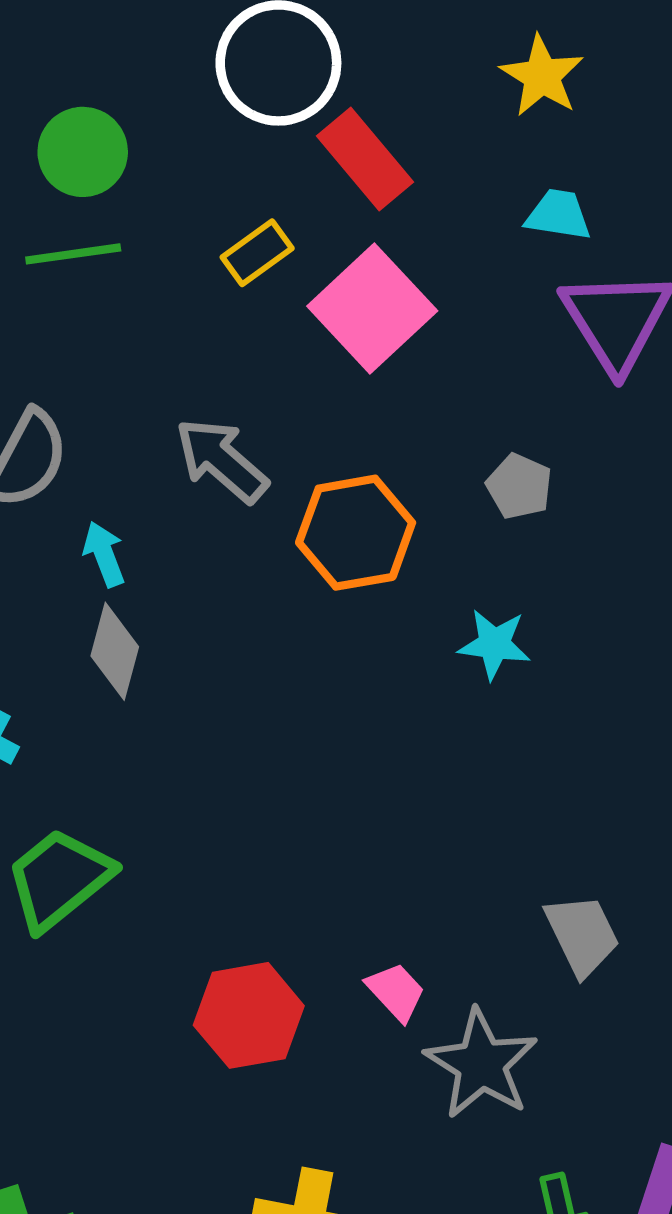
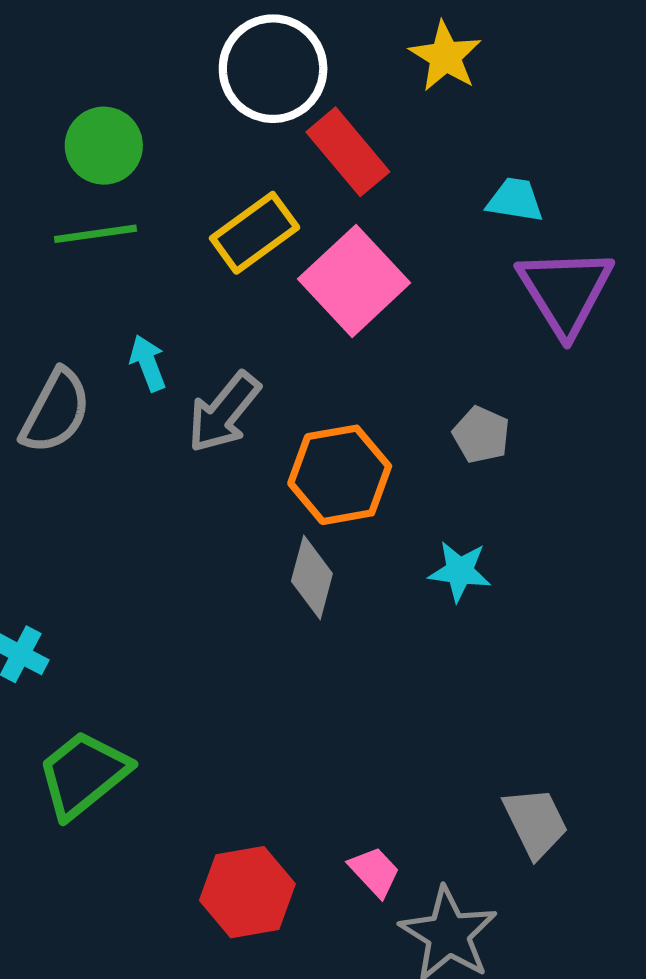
yellow star: (542, 76) -> (445, 56), moved
yellow rectangle: (257, 253) -> (255, 233), size x1.4
gray arrow: (221, 460) -> (224, 412), turned -92
cyan arrow: (104, 554) -> (148, 363), moved
gray diamond: (115, 651) -> (312, 577), moved

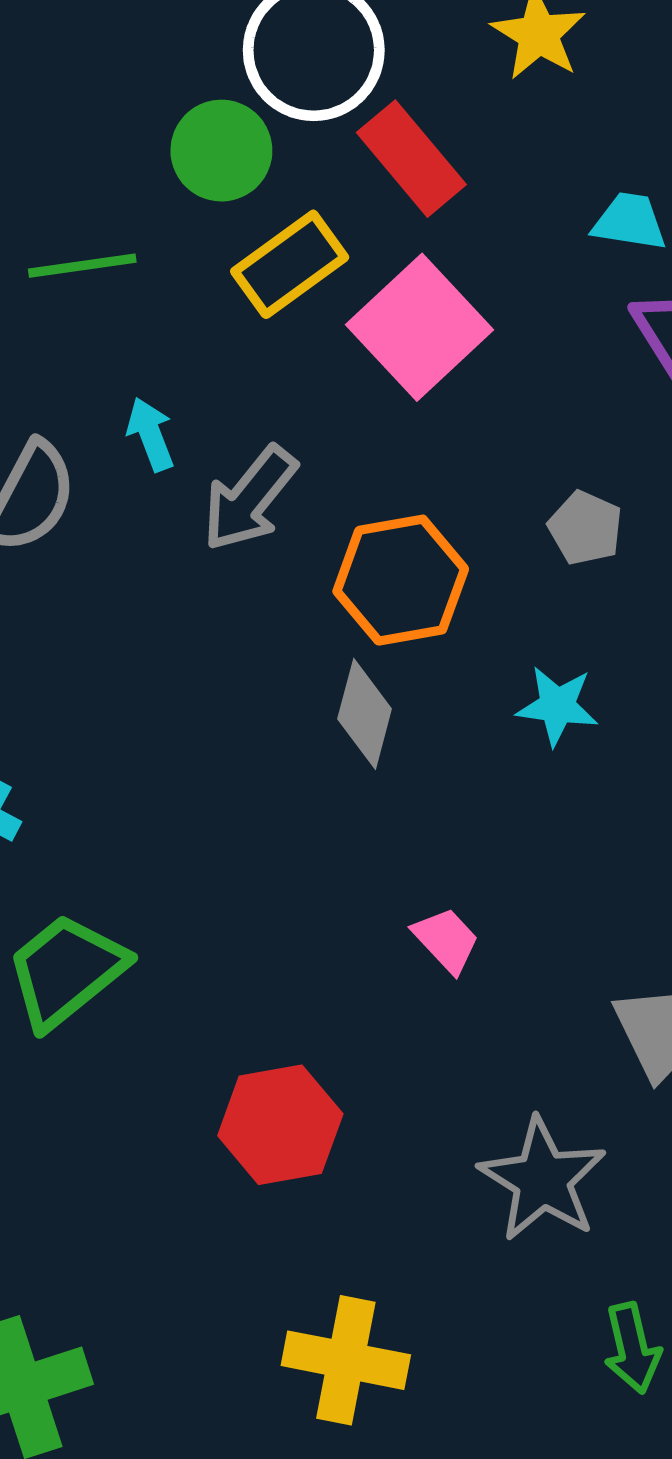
green circle: (104, 146) -> (221, 151), moved
pink trapezoid: (375, 872) -> (446, 940), moved

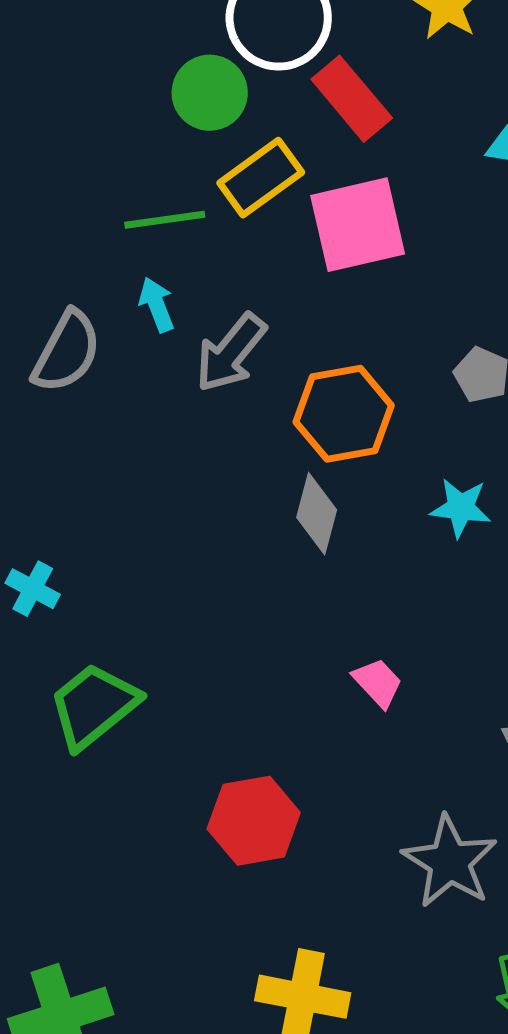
green line: (82, 266) -> (165, 220), moved
pink square: (419, 327) -> (358, 225), turned 30

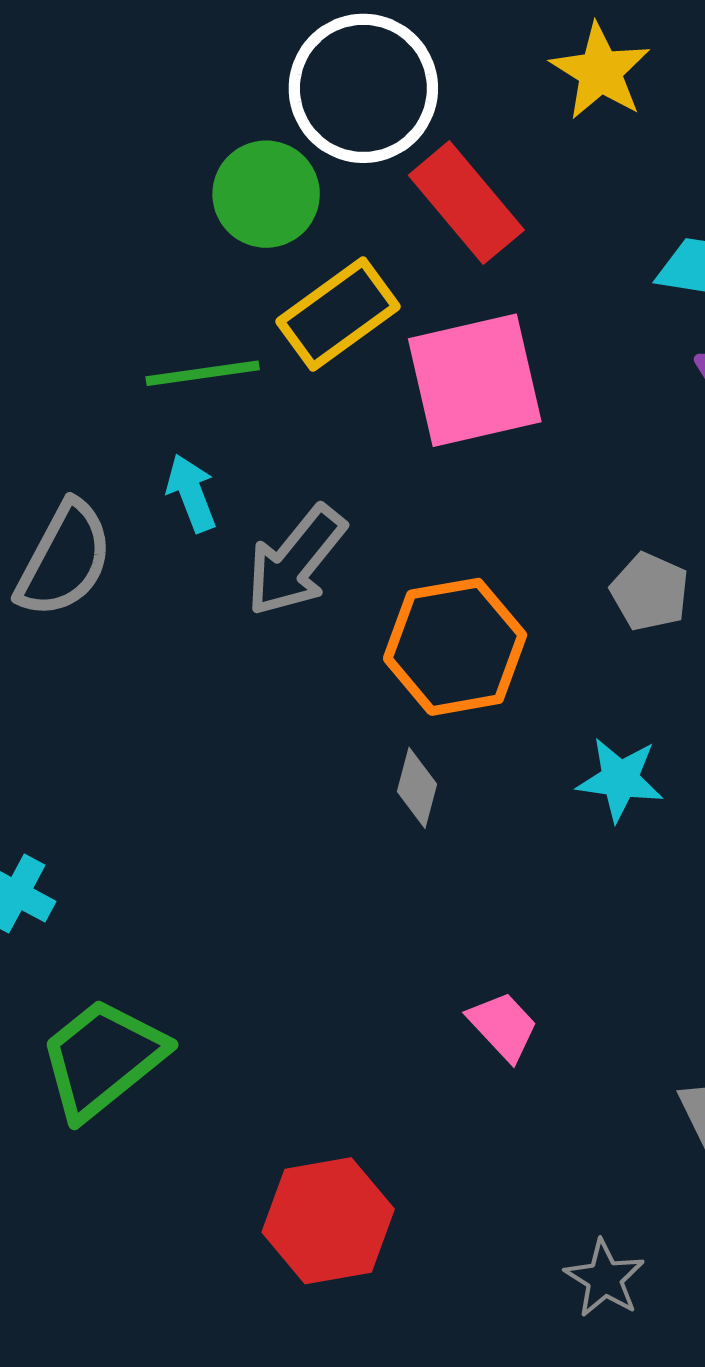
gray diamond: (317, 514) -> (417, 788), size x0.7
gray star: (450, 862) -> (604, 1278), size x0.6

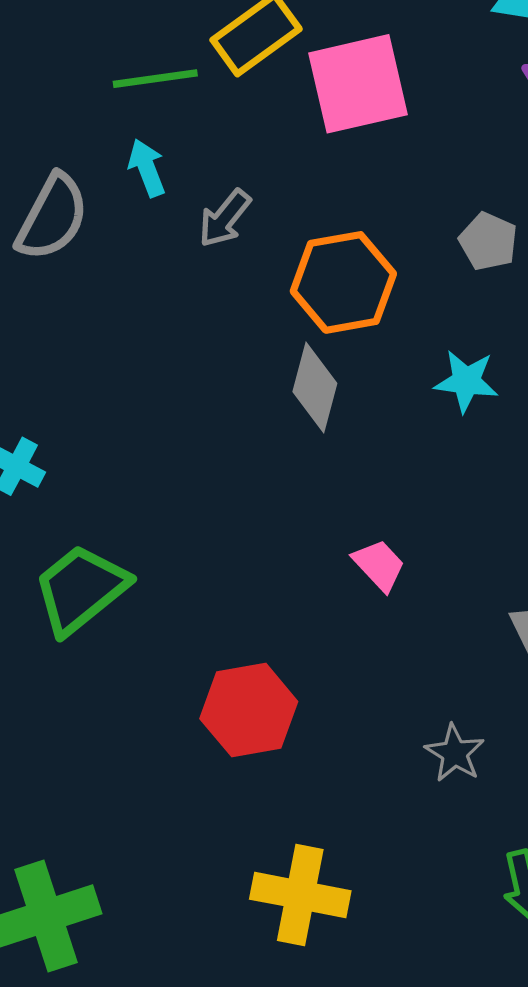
gray arrow: (296, 561) -> (225, 218), size x0.7
gray diamond: (417, 788) -> (315, 387), size x1.5

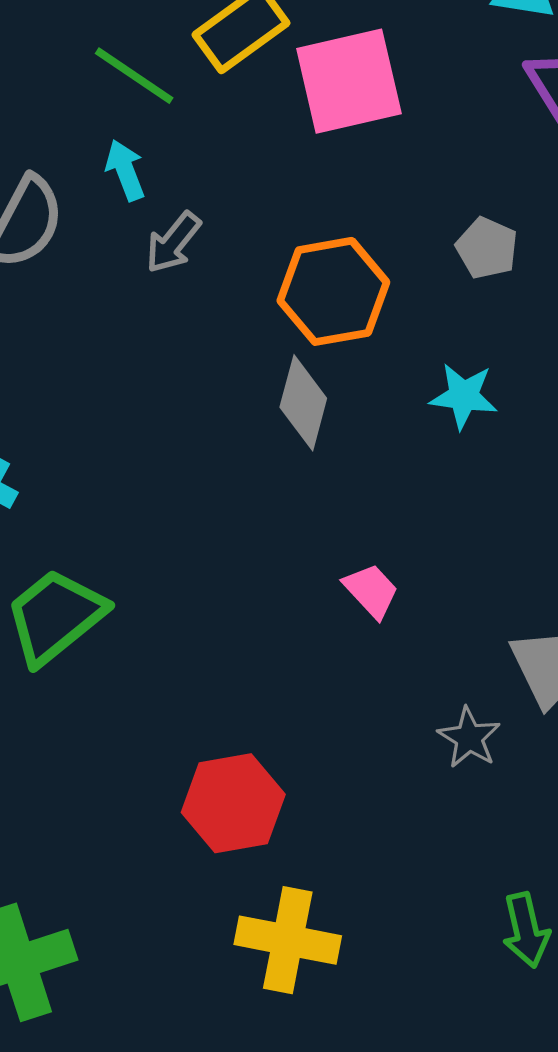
green line: (155, 79) -> (134, 76), turned 42
gray arrow: (225, 218) -> (173, 242), moved
red hexagon: (249, 710) -> (233, 803), moved
gray star: (455, 753) -> (469, 738), moved

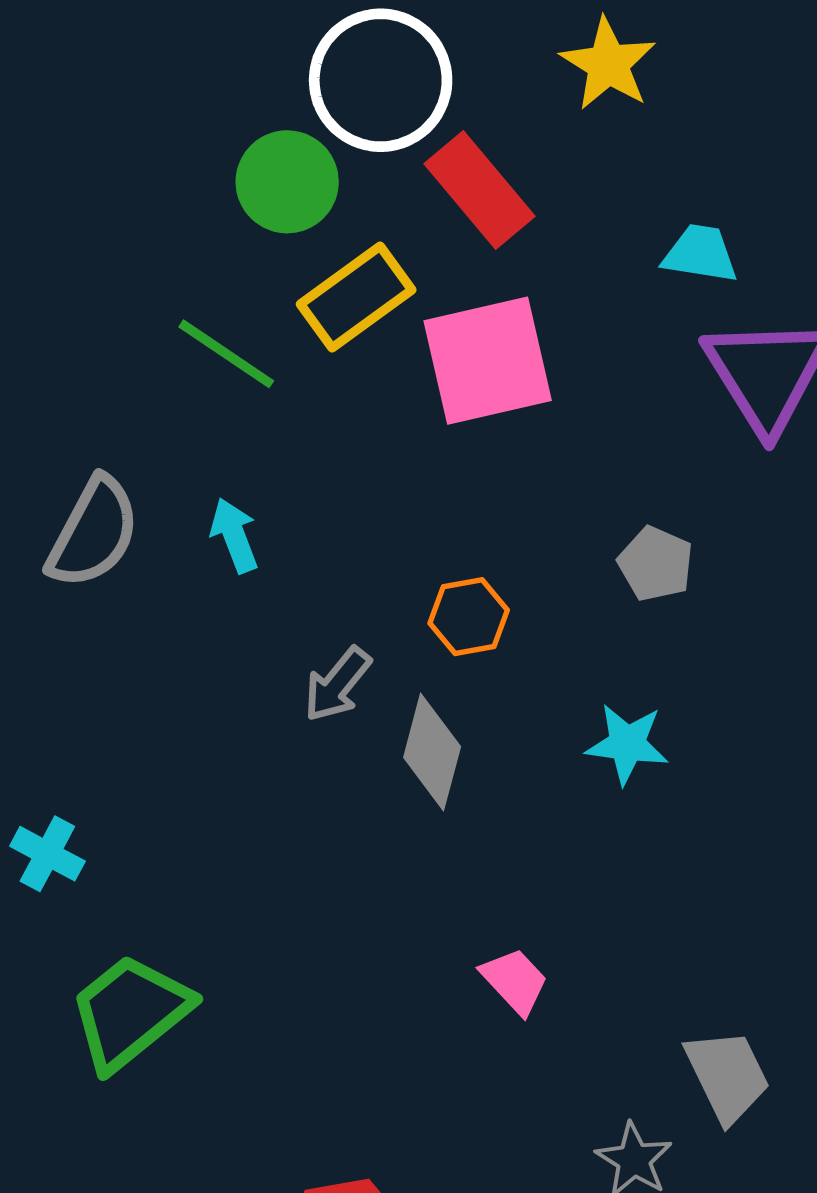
cyan arrow: (125, 170) -> (234, 535), moved
gray arrow: (173, 242) -> (337, 684), moved
orange hexagon: (333, 291) -> (469, 617), size x0.6

